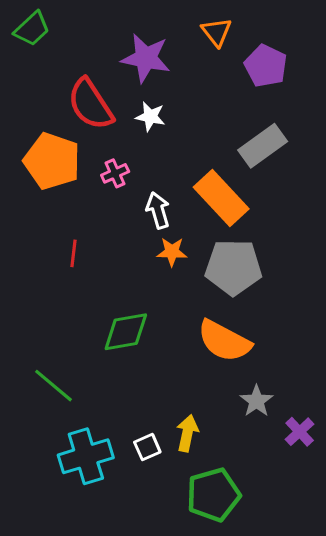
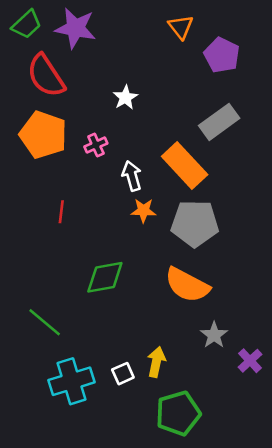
purple star: (146, 58) -> (75, 28), moved
red semicircle: (90, 104) -> (46, 76), moved
white star: (150, 117) -> (125, 98), turned 30

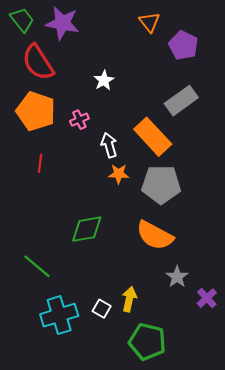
green trapezoid: (27, 24) -> (22, 20), turned -85
red line: (61, 212) -> (40, 163), moved
white square: (123, 374) -> (102, 309), turned -36
green pentagon: (178, 413) -> (147, 342), turned 30

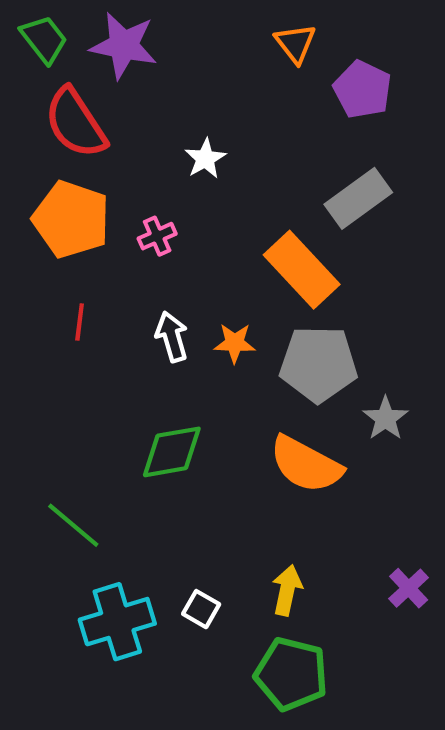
white arrow: (109, 145) -> (172, 337), moved
gray star: (177, 277) -> (385, 418), moved
yellow arrow: (129, 299) -> (287, 590), moved

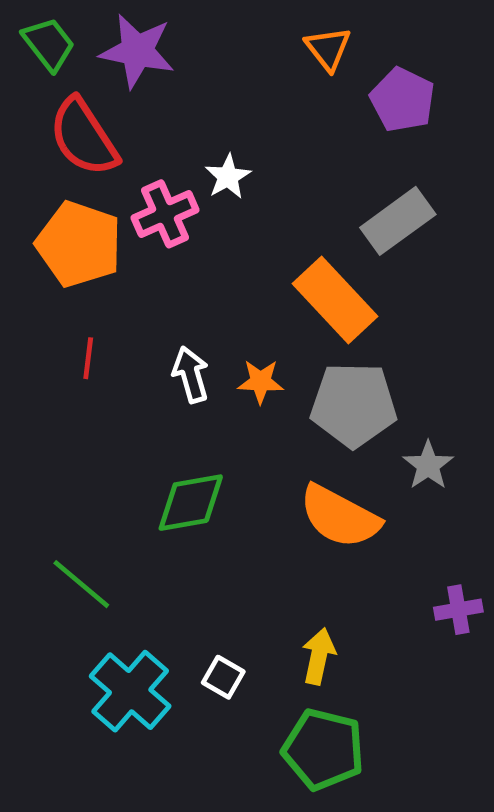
pink cross: (157, 236) -> (165, 214), moved, size x1.5
purple cross: (409, 588) -> (458, 610), moved, turned 33
cyan cross: (117, 622) -> (130, 691), turned -32

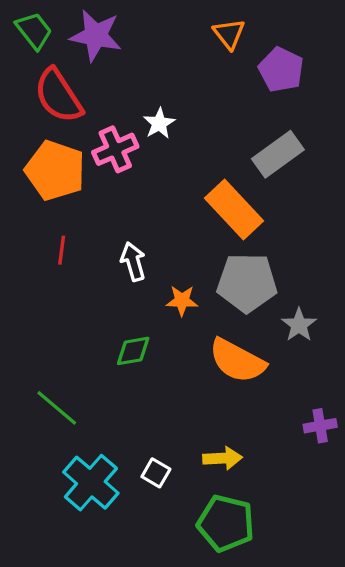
orange star: (261, 382) -> (182, 301), moved
green diamond: (191, 503) -> (133, 351), size x0.7
yellow arrow: (319, 656) -> (223, 458), turned 75

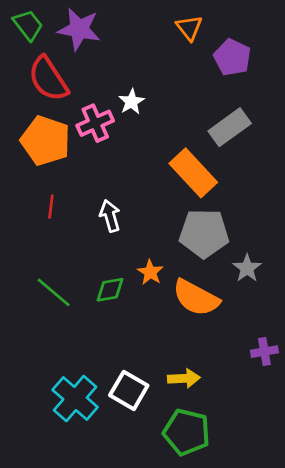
orange star: (182, 301) -> (150, 272), moved, turned 30
green line: (57, 408) -> (54, 292), moved
white square: (156, 473) -> (129, 390), size x1.6

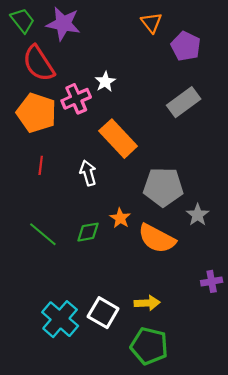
orange rectangle: (193, 173) -> (118, 139), moved

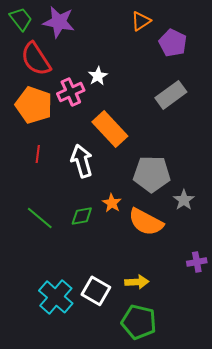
orange triangle: (151, 23) -> (141, 21), turned 35
white arrow: (88, 173) -> (82, 161), size x1.4

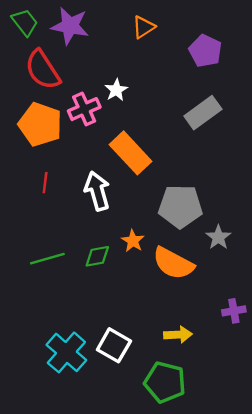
orange triangle: (141, 21) -> (144, 27), moved
green line: (40, 218) -> (47, 259), turned -56
yellow arrow: (137, 282) -> (178, 335), moved

